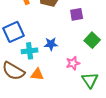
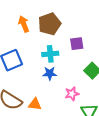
cyan cross: (30, 51) -> (50, 54), moved

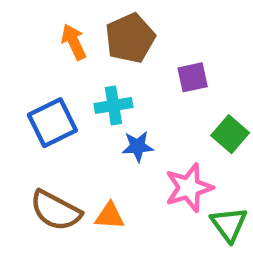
cyan cross: (50, 54) -> (113, 106), moved
pink star: (72, 94) -> (189, 188), size x1.5

